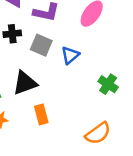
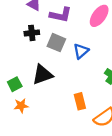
orange rectangle: (41, 114) -> (80, 101), moved

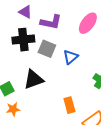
black cross: (32, 33) -> (23, 40), size x1.5

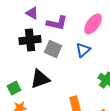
blue triangle: (70, 57) -> (83, 50), moved

